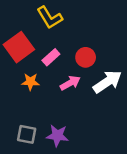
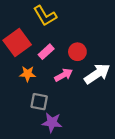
gray square: (27, 134) -> (39, 102), moved

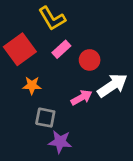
pink rectangle: (46, 52) -> (61, 49), moved
pink arrow: (64, 75) -> (82, 97), moved

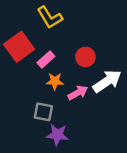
pink rectangle: (61, 49) -> (46, 60), moved
orange star: (32, 85) -> (55, 81), moved

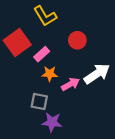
red circle: (85, 57) -> (77, 40), moved

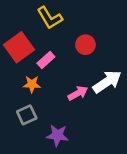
orange star: (50, 74) -> (32, 84), moved
gray square: (39, 101) -> (27, 115), moved, turned -36

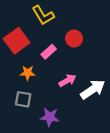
pink rectangle: (46, 60) -> (49, 52), moved
white arrow: (107, 82) -> (93, 89), moved
gray square: (27, 115) -> (23, 99), turned 35

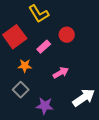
white arrow: (93, 89) -> (84, 98), moved
gray square: (23, 99) -> (21, 90), turned 35

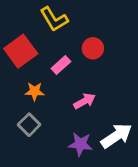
purple star: (45, 106) -> (80, 144), moved

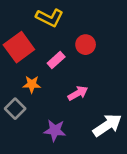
yellow L-shape: (54, 19) -> (50, 18), turned -32
gray square: (29, 125) -> (15, 109), moved
purple star: (80, 144) -> (55, 130), moved

